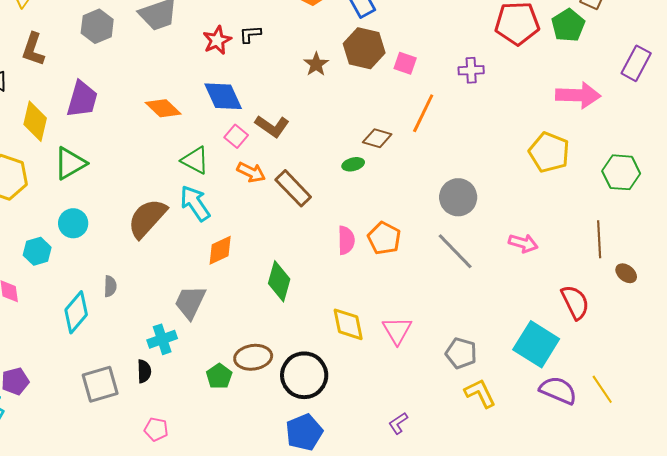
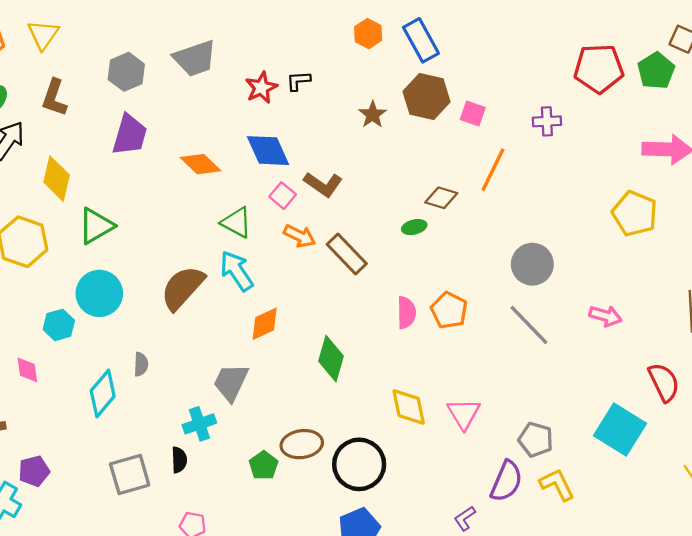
purple trapezoid: (82, 99) -> (130, 135), moved
cyan circle: (73, 223) -> (99, 293), size x1.4
purple semicircle: (558, 390) -> (506, 481), moved, turned 90

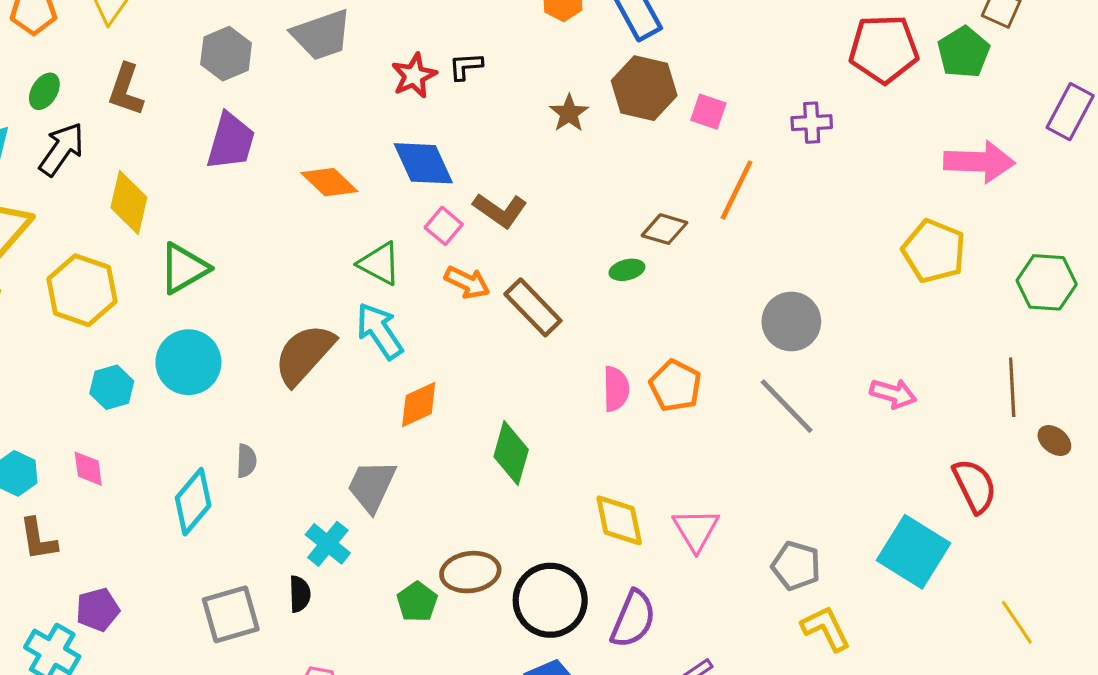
cyan hexagon: (59, 325) -> (112, 387), moved
cyan cross: (199, 424) -> (328, 544), turned -32
purple semicircle: (506, 481) -> (633, 619), moved

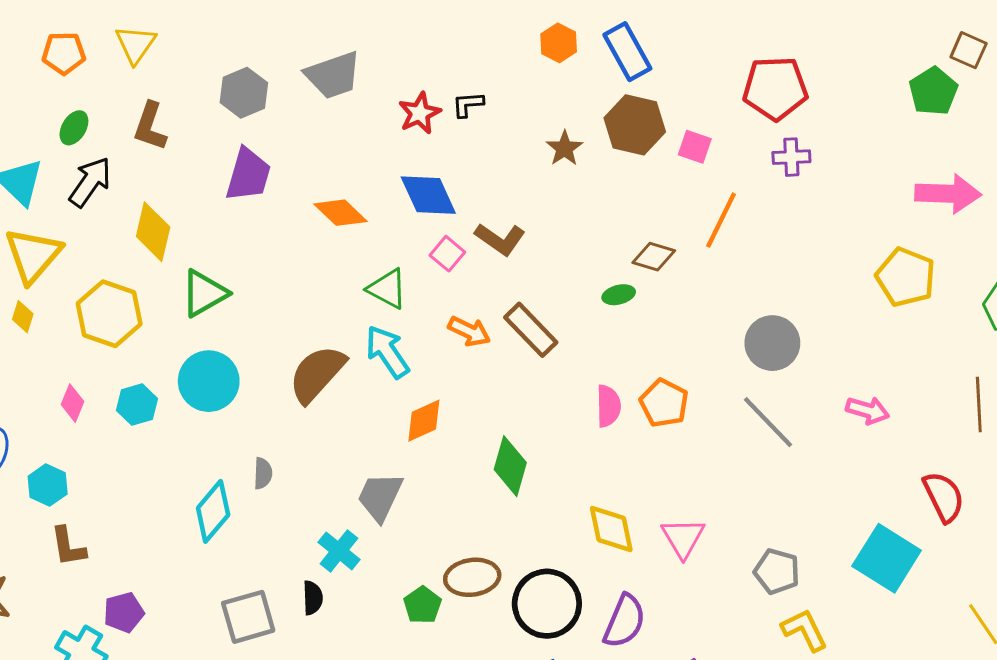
red pentagon: (884, 49) -> (775, 88), moved
orange arrow: (467, 282) -> (469, 331), moved
pink diamond: (88, 469) -> (73, 403), moved, turned 30

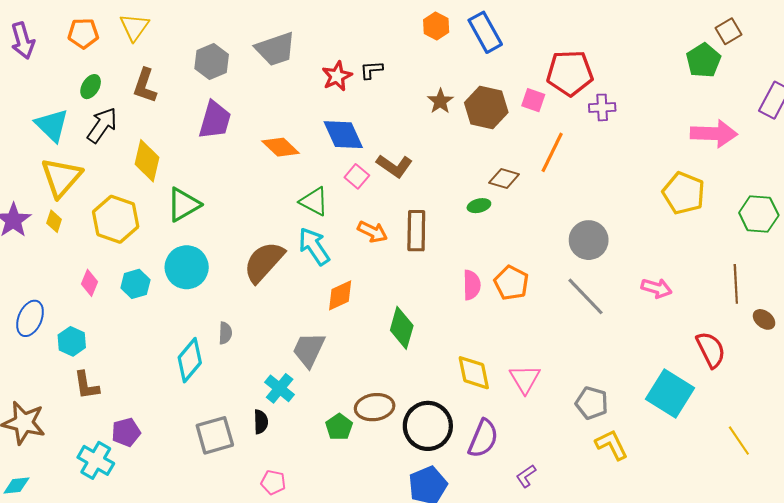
brown square: (969, 50) -> (729, 31), turned 35
red pentagon: (775, 88) -> (570, 73), moved
brown hexagon: (635, 125) -> (486, 107), moved
brown rectangle: (531, 330) -> (416, 231), turned 45

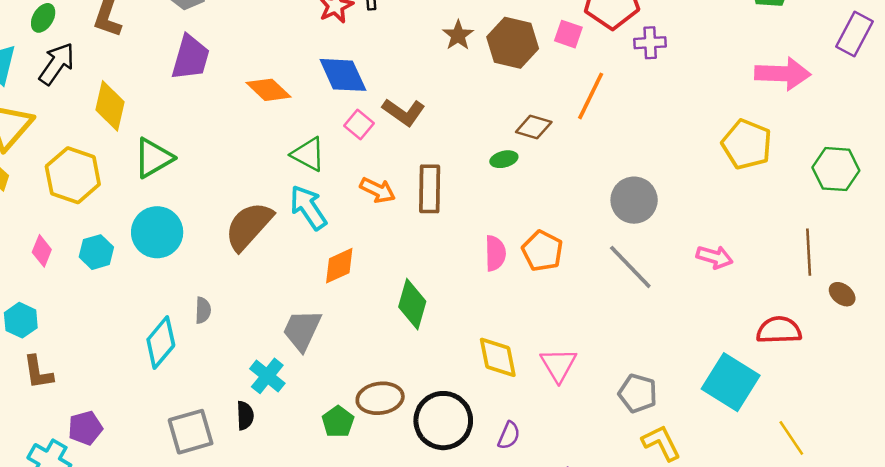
red semicircle: (711, 350) -> (779, 330), turned -66
purple semicircle: (483, 438) -> (509, 435), size x0.6
yellow line: (739, 441) -> (791, 438), moved

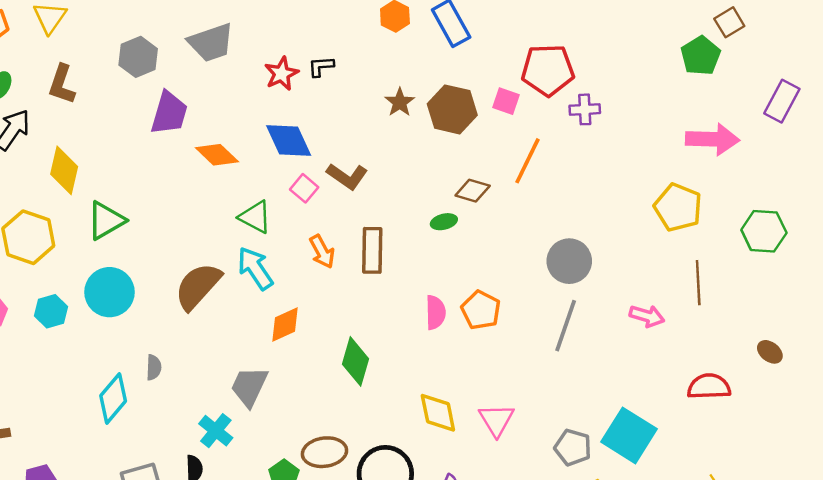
purple trapezoid: (191, 58) -> (169, 113), moved
orange arrow: (378, 190) -> (322, 252), turned 36
brown line: (809, 252) -> (698, 283), moved
gray line: (630, 267) -> (566, 326), turned 63
cyan square: (731, 382) -> (629, 435), moved

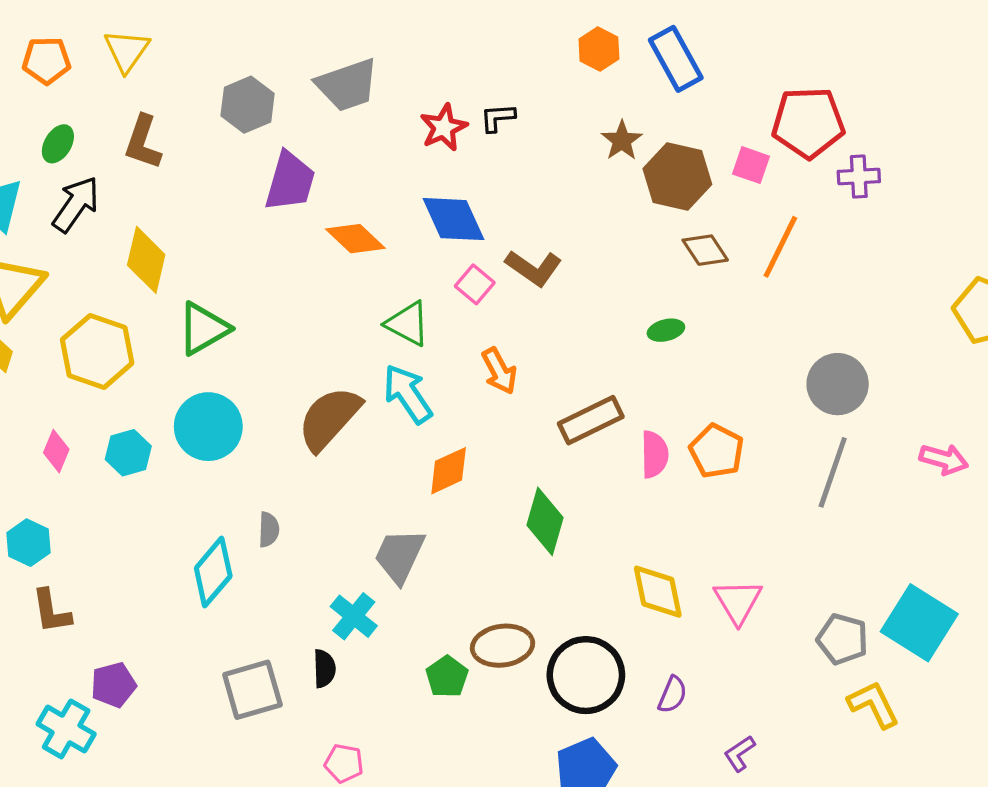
brown star: (400, 102) -> (622, 141), moved
brown diamond: (473, 191) -> (705, 250), moved, turned 40
brown rectangle: (372, 250) -> (591, 420), moved, turned 63

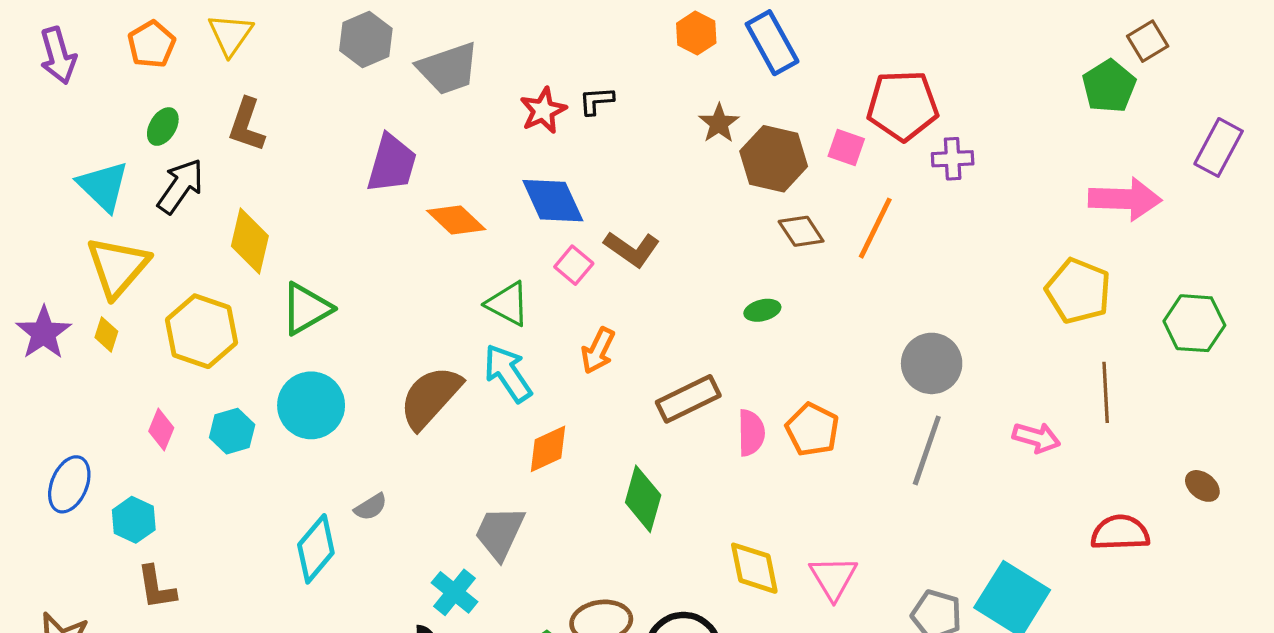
orange pentagon: (46, 60) -> (152, 44), turned -30
gray hexagon: (248, 105) -> (366, 39), moved
orange arrow: (499, 371) -> (598, 351), turned 54
gray semicircle: (269, 530) -> (371, 507), turned 56

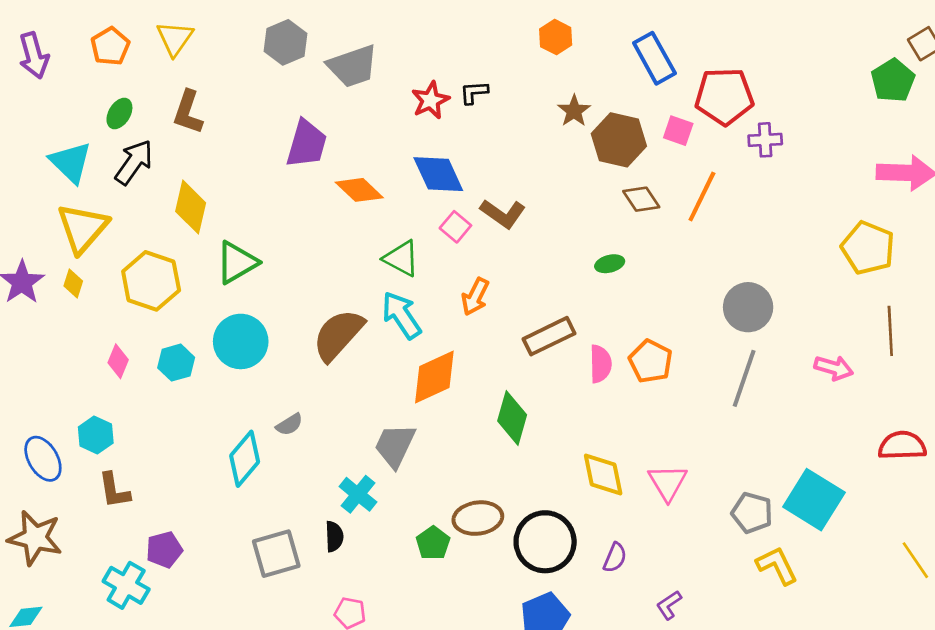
blue rectangle: (772, 43) -> (654, 58), moved
orange diamond: (548, 449) -> (434, 377), size x1.4
blue ellipse: (69, 484) -> (43, 459), moved, turned -54

